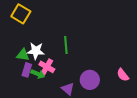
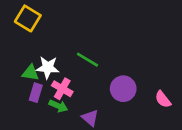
green line: (66, 45) -> (87, 60), turned -54
green arrow: (38, 74) -> (58, 106), moved
purple circle: (90, 80) -> (123, 89), moved

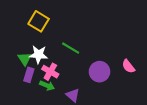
yellow square: (28, 18) -> (39, 21), moved
green triangle: (30, 73) -> (25, 59), turned 48
pink semicircle: (163, 99) -> (128, 66), moved

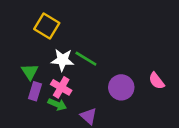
white star: (39, 55) -> (62, 60), moved

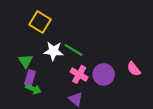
pink cross: (61, 87) -> (79, 74), moved
green arrow: (57, 104) -> (33, 89), moved

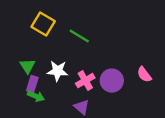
green line: (73, 50) -> (79, 36), moved
white star: (53, 51) -> (58, 71), moved
pink cross: (79, 74) -> (85, 81), turned 30

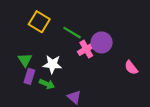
pink cross: (85, 81) -> (86, 49), moved
purple circle: (112, 81) -> (102, 42), moved
green arrow: (36, 96) -> (47, 84), moved

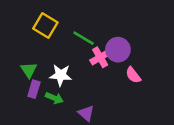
pink semicircle: (131, 68) -> (133, 75), moved

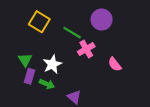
purple circle: (118, 50) -> (102, 20), moved
white star: (61, 75) -> (52, 64), turned -30

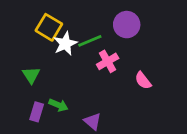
green line: (72, 33) -> (90, 41), turned -54
white star: (52, 64) -> (65, 44), moved
purple rectangle: (29, 76) -> (37, 112), moved

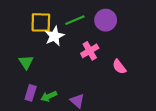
yellow square: (49, 27) -> (41, 22), turned -30
green line: (90, 41) -> (75, 20), moved
green arrow: (58, 105) -> (49, 96), moved, turned 133

